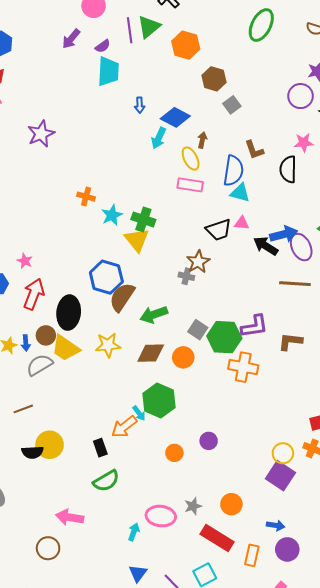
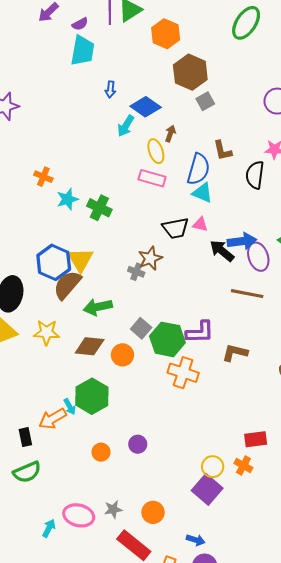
brown hexagon: (214, 79) -> (190, 72), size x1.4
yellow triangle: (137, 240) -> (80, 260), moved

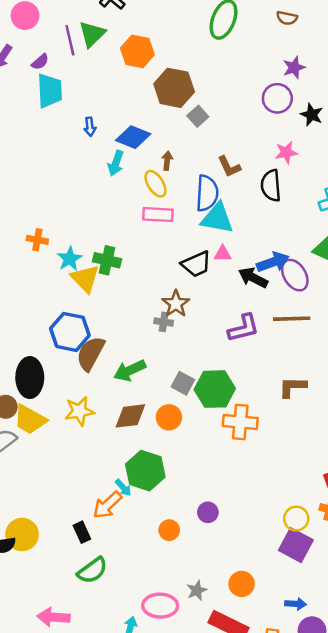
cyan triangle: (202, 193) -> (217, 218), size x1.4
yellow triangle: (80, 260) -> (85, 278), moved
purple L-shape: (200, 332) -> (243, 328), moved

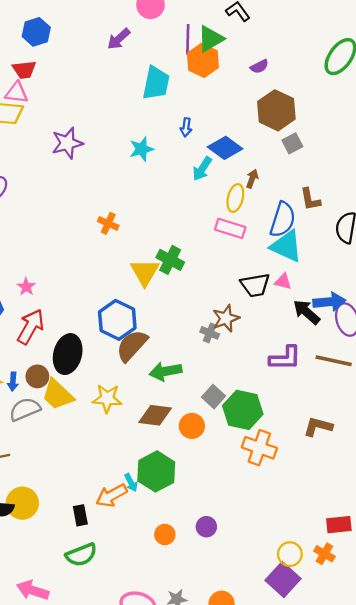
orange hexagon: (137, 51) -> (203, 60), moved
purple semicircle: (40, 62) -> (259, 66), moved
yellow ellipse: (155, 184) -> (235, 198), turned 32
cyan star: (70, 259) -> (142, 149), moved

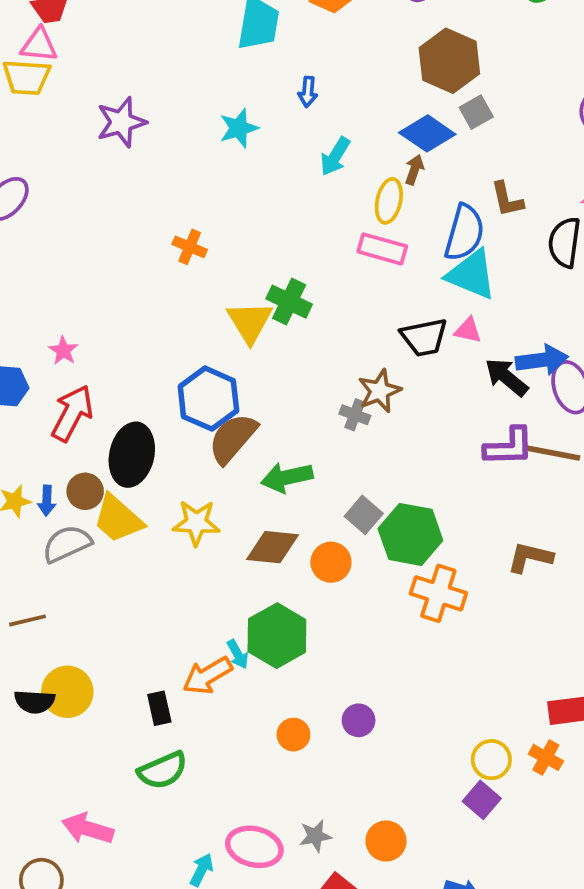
blue diamond: (225, 148) -> (427, 133), moved
purple L-shape: (285, 358) -> (509, 447), moved
purple square: (283, 579) -> (482, 800), size x0.7

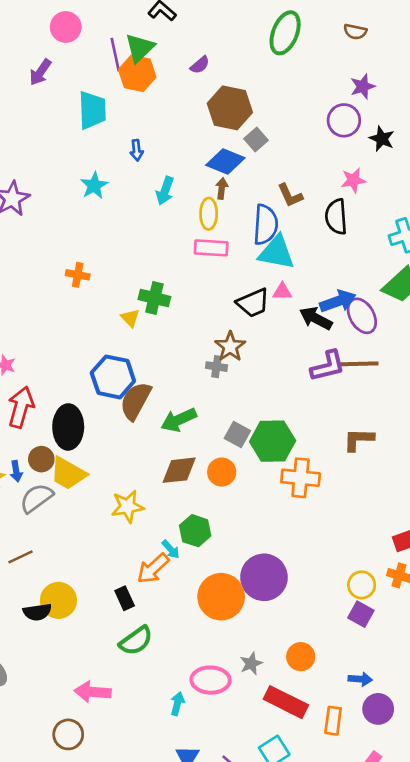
yellow triangle: (250, 322) -> (130, 318), size x0.6
yellow star: (196, 523) -> (127, 506), moved
green hexagon: (277, 636) -> (195, 531), size x0.7
purple circle: (359, 720) -> (264, 577), size x2.0
orange circle: (293, 735) -> (221, 597), size x2.0

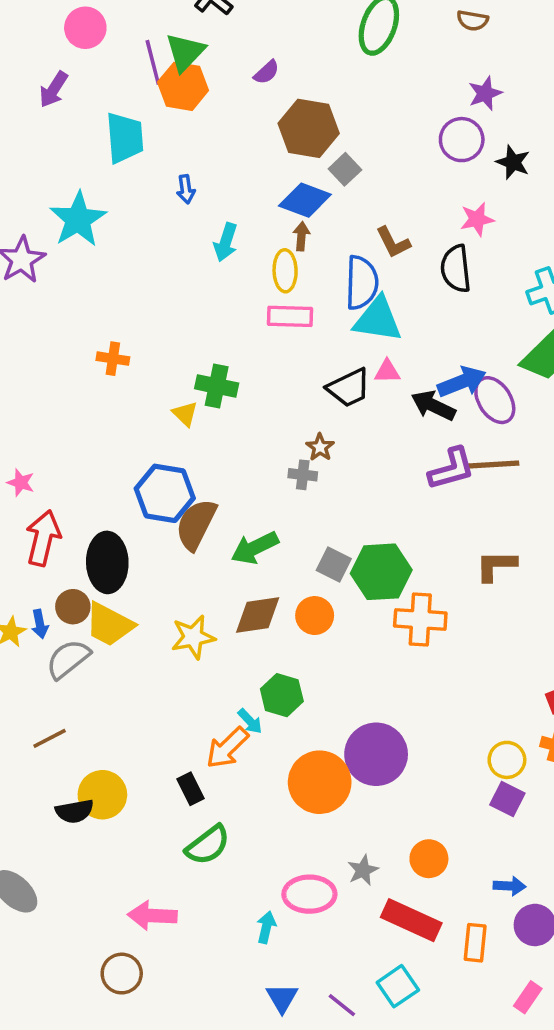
cyan star: (94, 185) -> (78, 219), moved, size x1.5
brown star: (230, 347) -> (320, 447), size x0.7
yellow star: (127, 506) -> (193, 637), moved

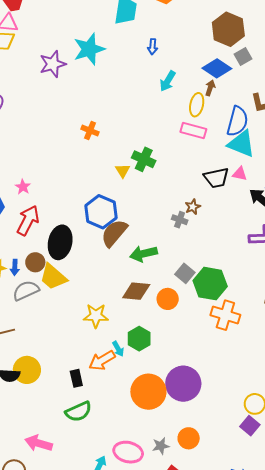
yellow star: (193, 637) -> (96, 316), moved
orange circle: (429, 859) -> (189, 438), moved

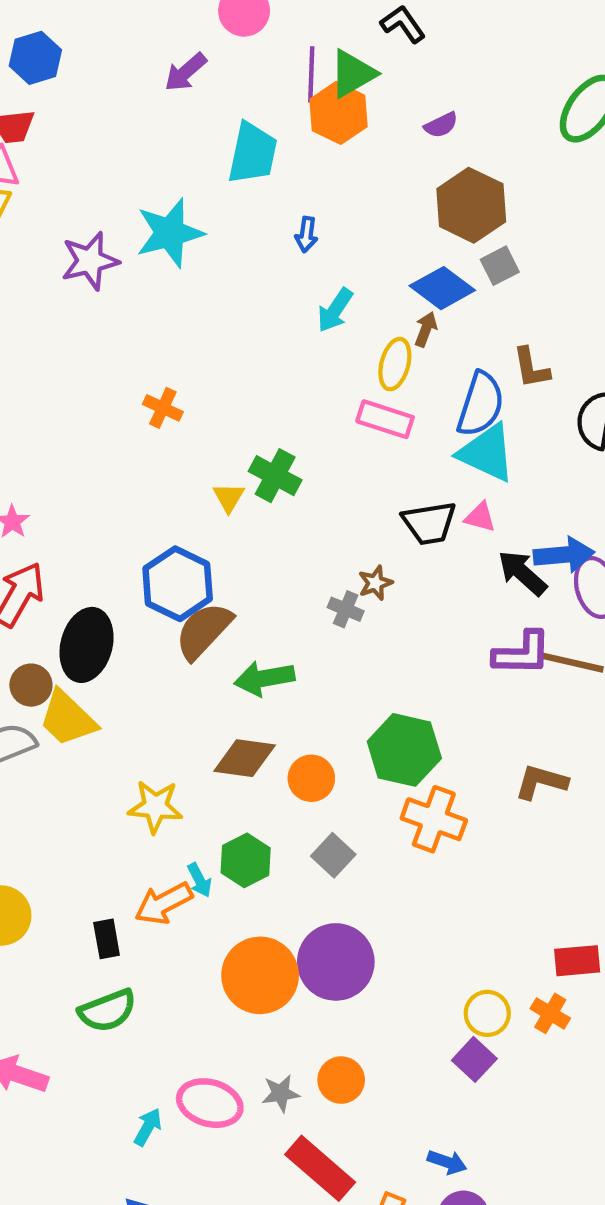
gray square: (185, 273) -> (333, 855), moved

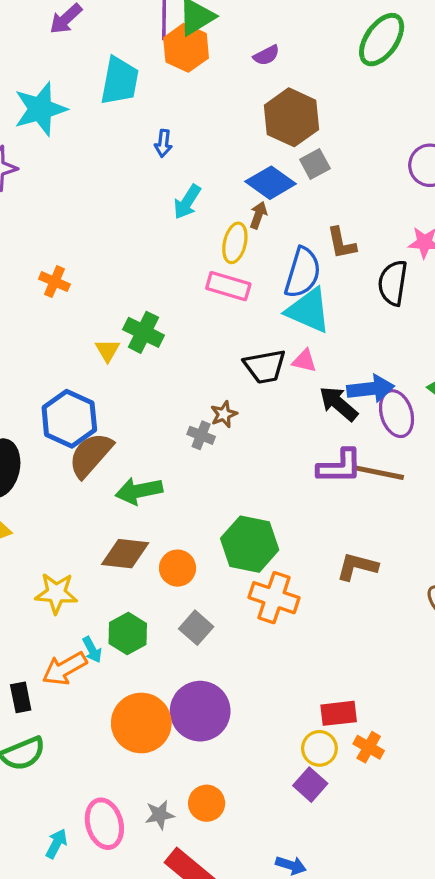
cyan star: (170, 233) -> (40, 109), moved
red rectangle: (577, 961) -> (339, 713), moved
pink ellipse: (210, 1103) -> (104, 824), turned 60

